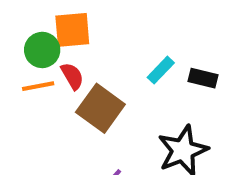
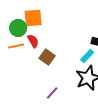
cyan rectangle: (161, 70) -> (87, 56), moved
brown square: (100, 108) -> (47, 57), size x0.7

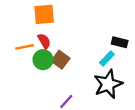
green circle: (18, 28) -> (43, 60), moved

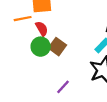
orange line: (24, 47) -> (23, 19), moved

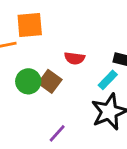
red semicircle: (42, 29) -> (74, 58), moved, turned 128

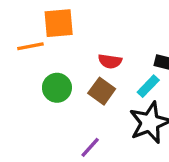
brown square: (50, 81) -> (102, 91), moved

